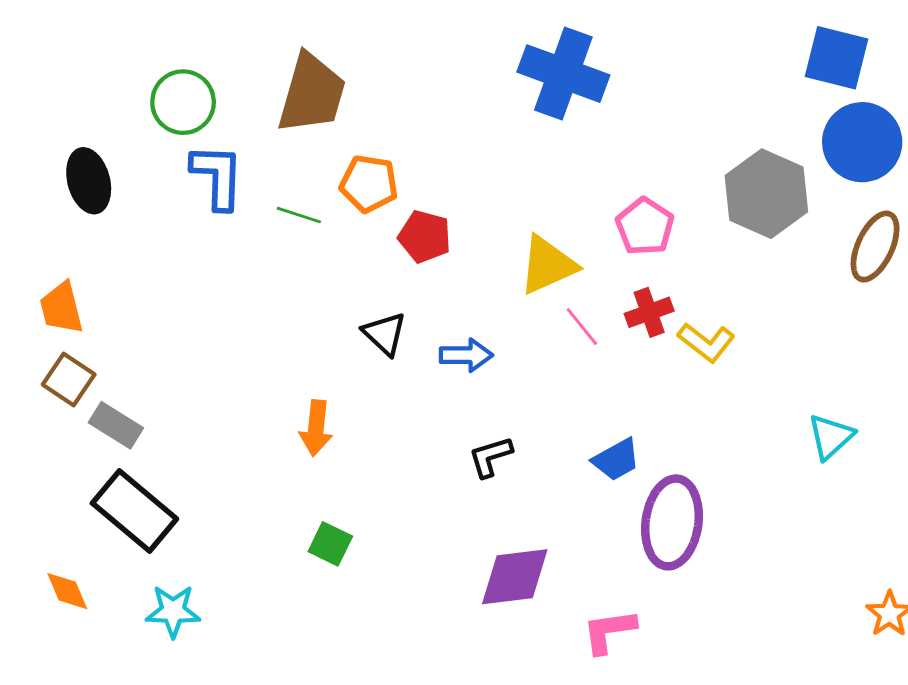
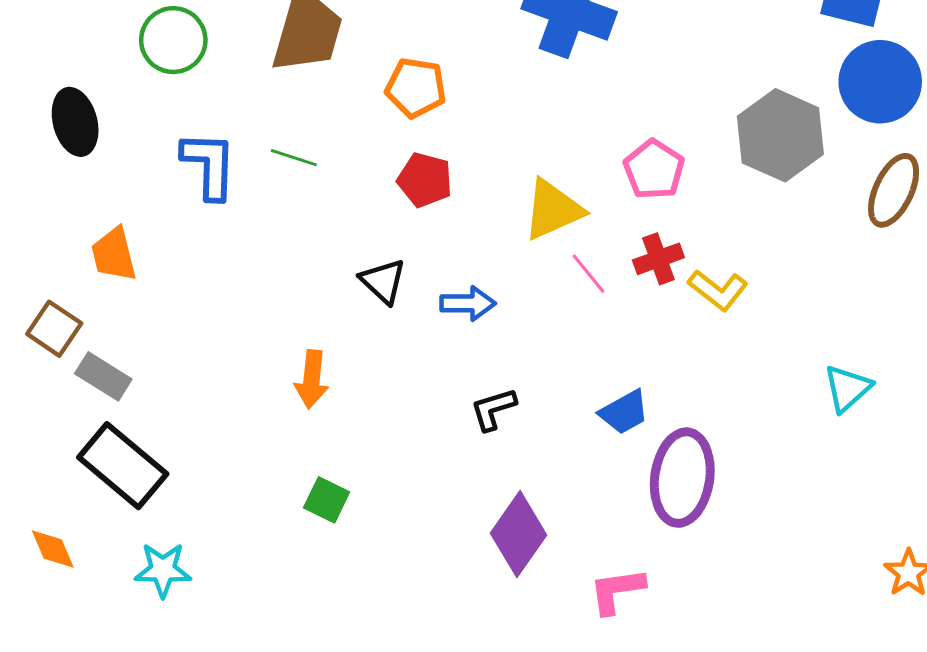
blue L-shape: (217, 176) -> (209, 165), moved
orange pentagon: (369, 184) -> (416, 88), moved
orange trapezoid: (62, 308) -> (114, 254), moved
purple diamond: (515, 577) -> (519, 534), turned -48

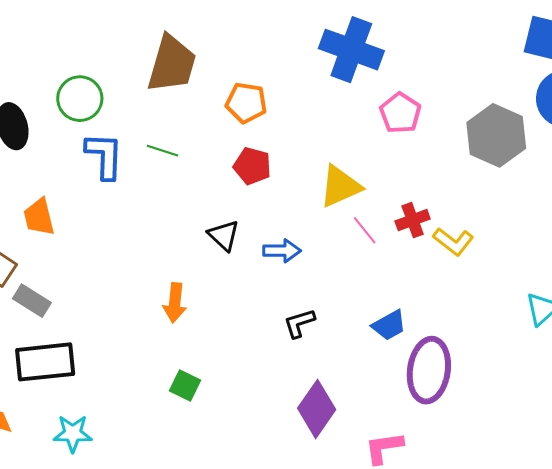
green circle: (173, 40) -> (80, 99), moved
pink pentagon: (654, 170) -> (400, 113), moved
black rectangle: (123, 466) -> (45, 362), turned -46

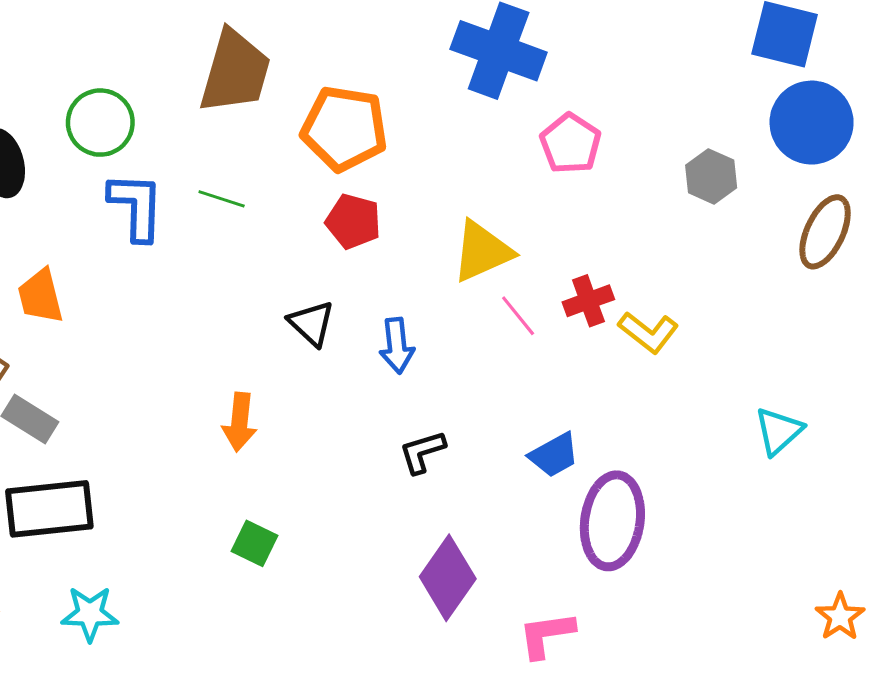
orange pentagon: (246, 103) -> (344, 129), size x1.4
gray hexagon: (496, 135) -> (711, 176), size x0.6
blue arrow: (282, 251) -> (397, 346), turned 84

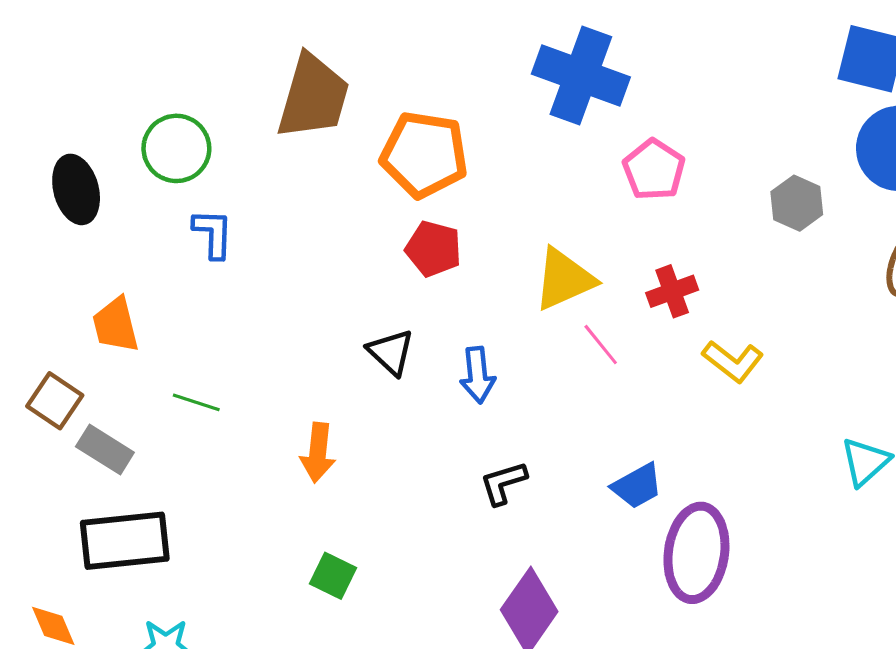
green line: (222, 199) -> (196, 402), moved
blue L-shape: (136, 206) -> (213, 234), size x0.7
red cross: (588, 301) -> (672, 291), moved

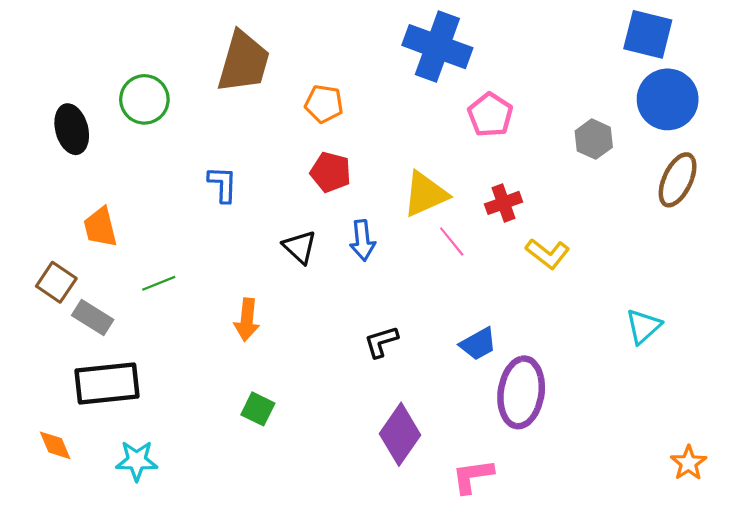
orange pentagon: (424, 154) -> (324, 104), size x0.6
blue L-shape: (213, 234) -> (223, 184), moved
blue arrow: (477, 375) -> (362, 240), moved
green line: (196, 402) -> (159, 283), turned -40

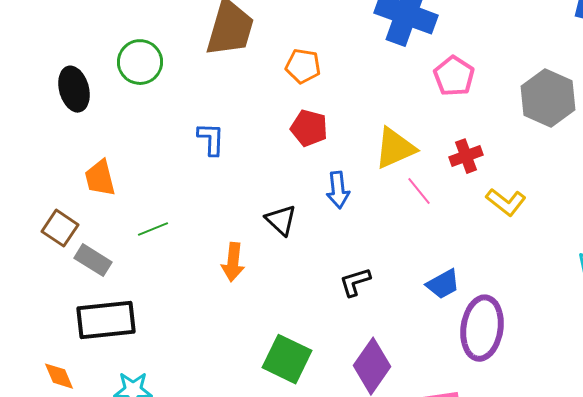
gray hexagon: (594, 139) -> (548, 98), size x1.6
black triangle: (300, 247) -> (281, 220), moved
green square: (258, 409) -> (287, 359), moved, size x1.6

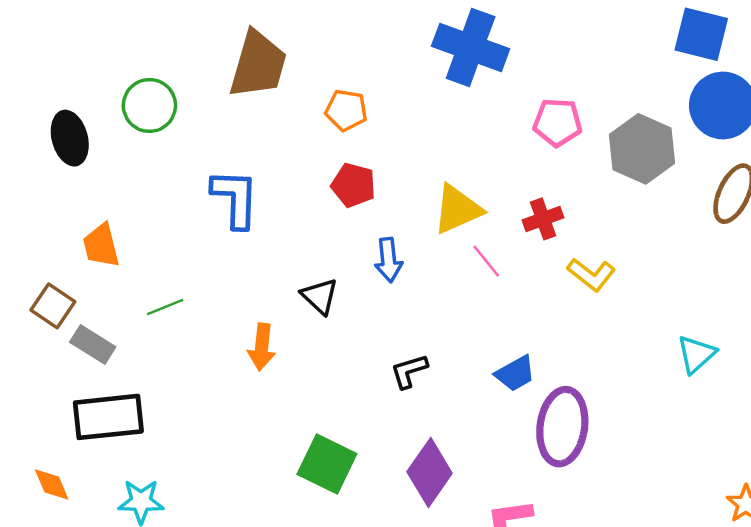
pink pentagon: (454, 76) -> (558, 122), moved, turned -30
blue L-shape: (211, 139) -> (235, 198), size x1.5

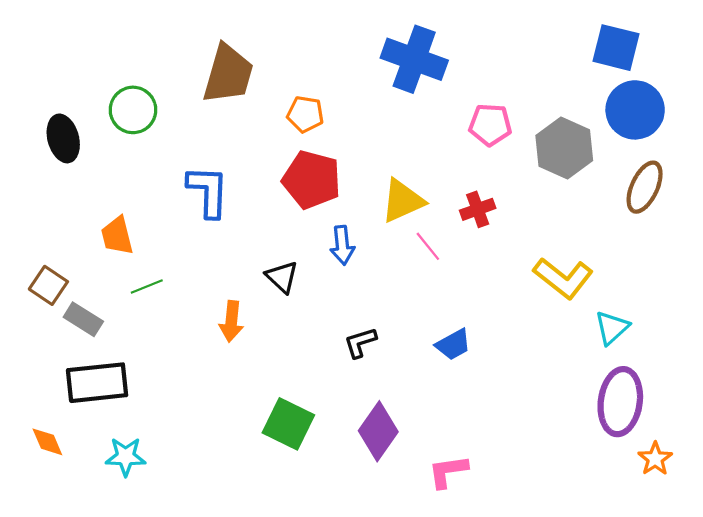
red pentagon: (353, 185) -> (312, 180), size x1.5
orange trapezoid: (101, 246) -> (117, 236), moved
yellow L-shape: (591, 274) -> (563, 278), moved, size x1.4
purple ellipse: (562, 427) -> (620, 402), moved

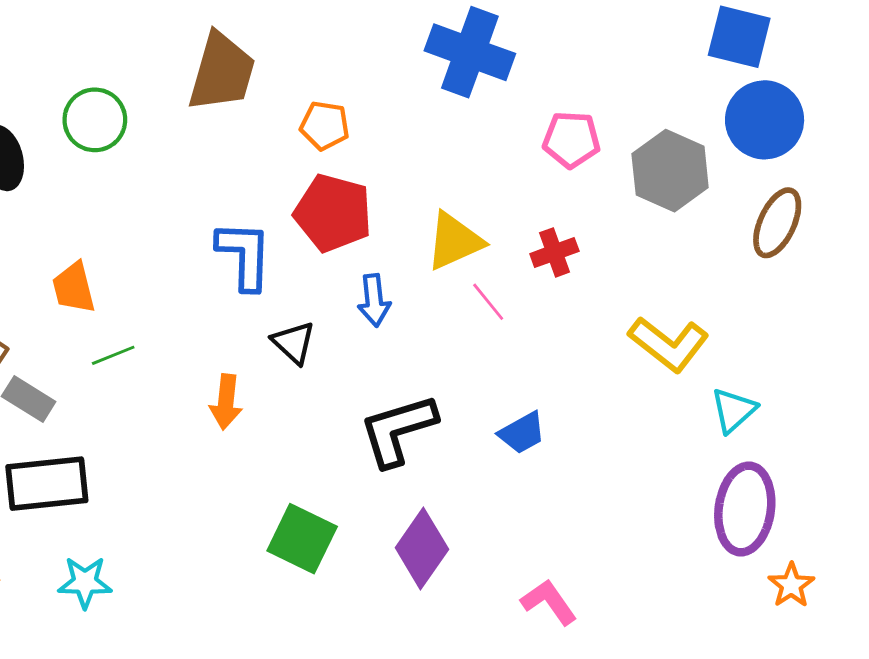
blue L-shape: (208, 191) -> (244, 255), moved
black L-shape: (360, 342) -> (398, 430), size x1.8
pink L-shape: (448, 471) -> (549, 602), moved, turned 63

